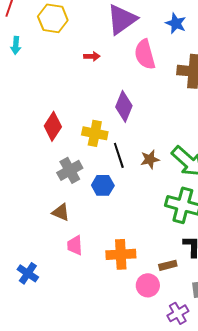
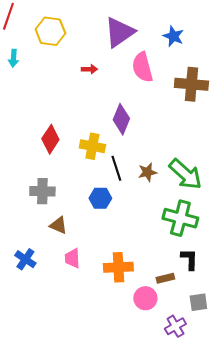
gray cross: (70, 170) -> (42, 191), moved, turned 30
blue cross: (28, 273) -> (25, 259), moved

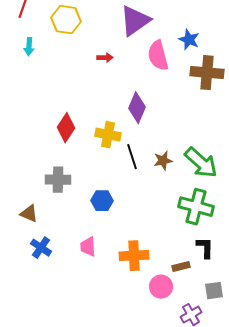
blue star: (173, 36) -> (189, 40), moved
blue hexagon: (100, 198) -> (102, 201), moved
brown triangle: (58, 225) -> (29, 214), moved

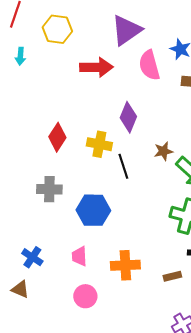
red arrow: (105, 58) -> (96, 67), size x2.0
brown star: (163, 161) -> (163, 151), moved
blue hexagon: (102, 201) -> (93, 210), size x1.5
brown triangle: (29, 214) -> (20, 289), moved
pink circle: (161, 287) -> (85, 296), moved

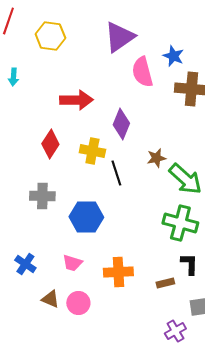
cyan arrow: (20, 56) -> (13, 77), moved
red arrow: (96, 67) -> (76, 100), moved
pink trapezoid: (79, 256) -> (72, 263), turned -70
brown triangle: (20, 289) -> (50, 299), moved

